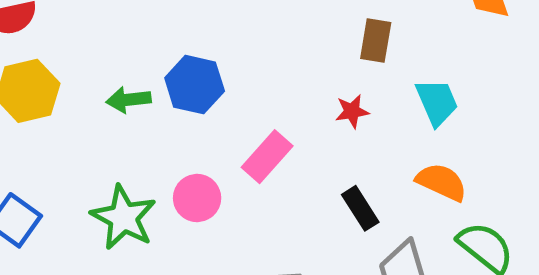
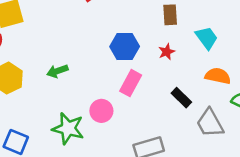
blue hexagon: (195, 85) -> (125, 47), moved

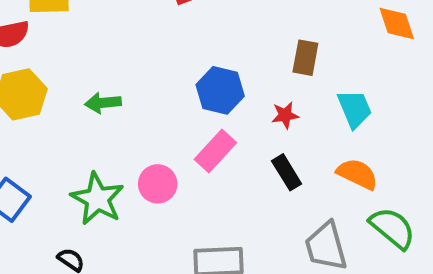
black rectangle: (181, 98) -> (287, 172), moved

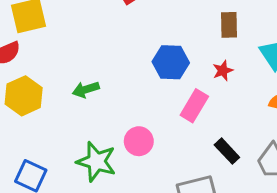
pink rectangle: (215, 151) -> (194, 106), moved
black rectangle: (287, 172) -> (227, 151), moved

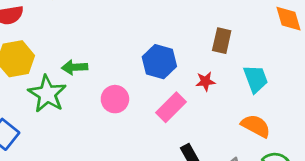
pink circle: (139, 141) -> (115, 99), moved
green star: (96, 162) -> (47, 94), moved

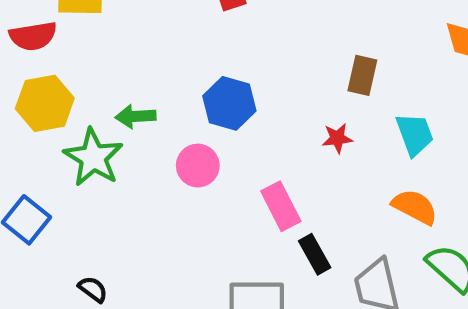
blue hexagon: (159, 62) -> (229, 103), moved
pink rectangle: (171, 107) -> (281, 206), moved, turned -72

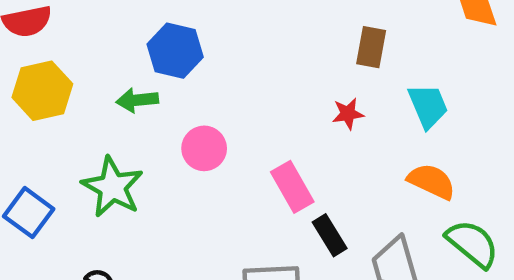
blue hexagon: (229, 103) -> (175, 51), moved
green star: (93, 157) -> (112, 187), moved

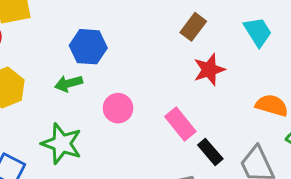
brown rectangle: (371, 47) -> (193, 27), moved, turned 36
cyan trapezoid: (428, 106) -> (258, 32), moved
red star: (348, 114) -> (209, 70), size x1.5

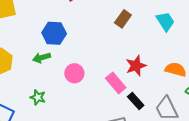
red star: (209, 70) -> (136, 66), moved
green star: (62, 144) -> (38, 97), size x0.6

